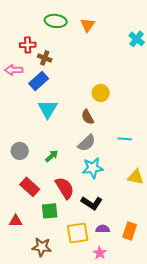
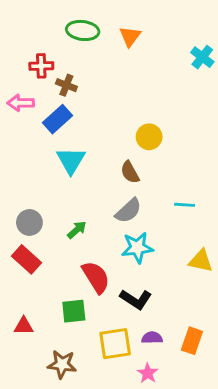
red rectangle: (30, 187) -> (27, 259), moved

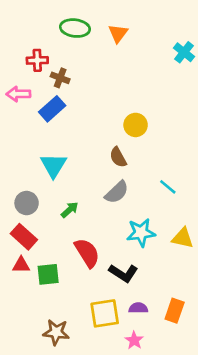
cyan triangle: (71, 160) -> (53, 165), moved
cyan line: (185, 205) -> (168, 187), turned 36
cyan star: (137, 248) -> (141, 233), moved
green square: (74, 311) -> (48, 274), moved
red triangle: (24, 326) -> (21, 265), moved

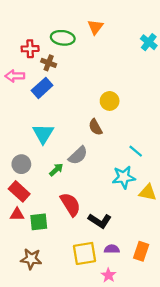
green ellipse: (75, 28) -> (63, 38), moved
gray semicircle: (117, 192) -> (78, 155), moved
cyan star: (141, 233) -> (124, 177), moved
brown star: (56, 332) -> (31, 259), moved

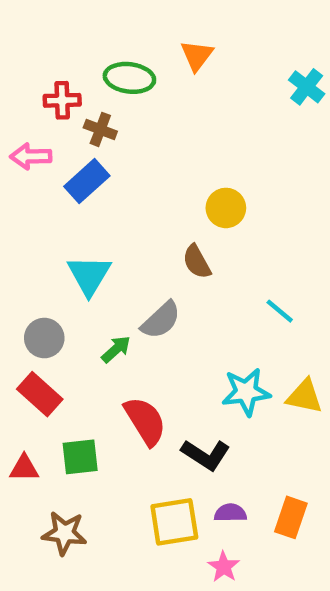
cyan star: (124, 177) -> (246, 392), moved
red triangle: (17, 214) -> (24, 468), moved

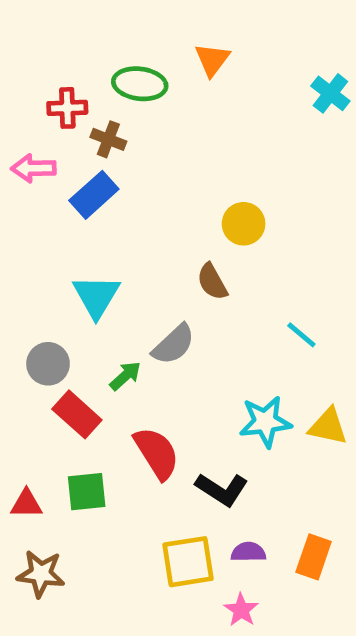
red rectangle: (40, 394) -> (77, 414), moved
brown star: (64, 533) -> (41, 574), moved

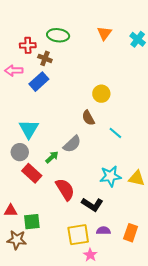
orange triangle: (212, 60) -> (104, 33), moved
cyan triangle: (96, 296) -> (29, 129), moved
cyan line: (301, 335) -> (115, 133), moved
green square: (87, 492) -> (32, 222), moved
pink star: (241, 610) -> (90, 255), moved

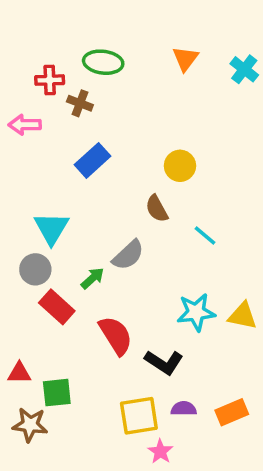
blue rectangle: (39, 82) -> (92, 160), moved
orange rectangle: (131, 233) -> (232, 412), turned 48

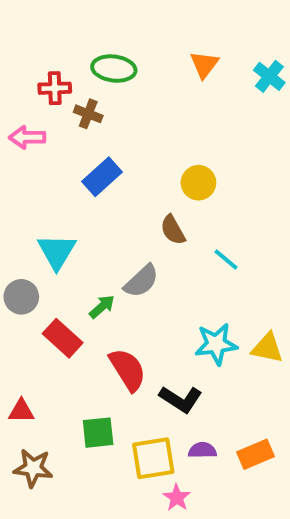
gray circle: (35, 269) -> (21, 297), moved
green square: (57, 393) -> (98, 433), moved

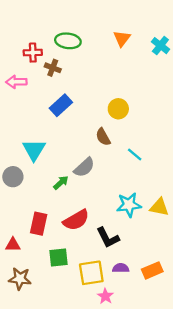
red rectangle: (63, 338) -> (39, 224), moved, turned 60
red semicircle: (128, 370) -> (76, 220), turned 92
black L-shape: (181, 399) -> (108, 238), turned 30

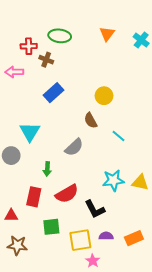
green arrow: (61, 183) -> (47, 169), moved, turned 136

